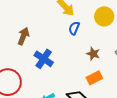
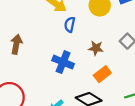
blue cross: (44, 59) -> (63, 62), moved

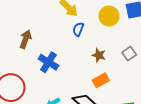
blue cross: (63, 62) -> (48, 62), moved

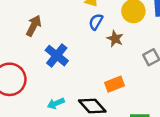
brown star: (99, 55) -> (115, 39), moved

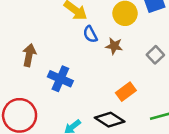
blue semicircle: (96, 22) -> (90, 34), turned -42

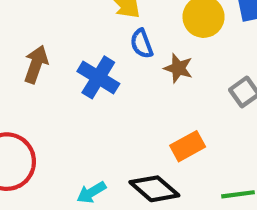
blue cross: (60, 79) -> (98, 77), moved

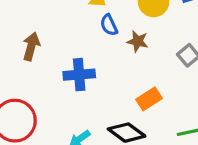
blue cross: (98, 77) -> (79, 75), moved, turned -32

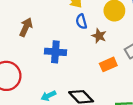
orange rectangle: (149, 99) -> (108, 64), moved

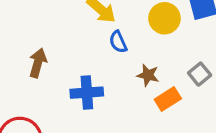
brown star: (99, 36) -> (148, 75), moved

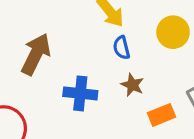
brown arrow: (38, 63) -> (36, 54), size x1.4
brown star: (148, 75) -> (132, 85), moved

